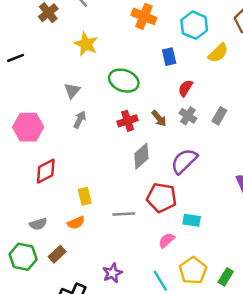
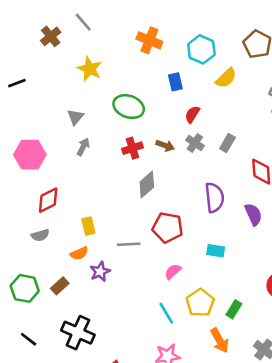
brown arrow: (159, 118) -> (165, 146), turned -30
purple semicircle: (184, 161) -> (214, 198), moved, turned 128
cyan rectangle: (192, 220) -> (216, 251), moved
gray semicircle: (38, 224) -> (40, 235), moved
purple star: (112, 273) -> (100, 272), moved

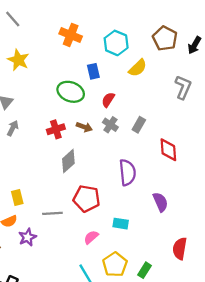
green ellipse: (129, 107) -> (71, 92), moved
purple semicircle: (253, 214) -> (160, 202), moved
cyan rectangle: (216, 251) -> (121, 224), moved

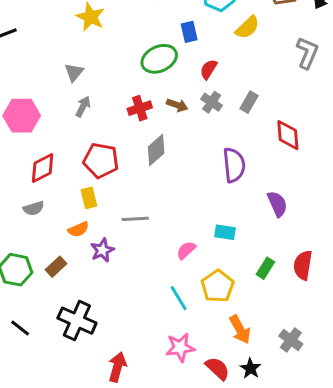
green ellipse: (71, 92) -> (159, 59), turned -45
red pentagon: (87, 199) -> (101, 160), moved
green rectangle: (144, 270) -> (265, 268), moved

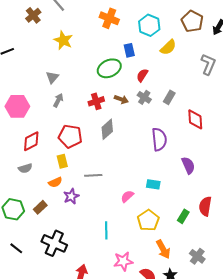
green rectangle: (265, 268) -> (183, 216), moved
cyan line: (179, 298) -> (106, 230), moved, turned 30

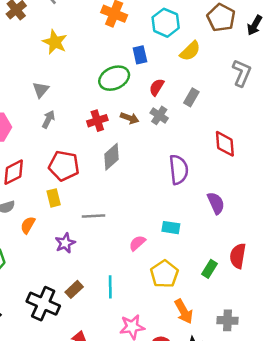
gray rectangle: (169, 97) -> (191, 97), moved
orange semicircle: (55, 182) -> (28, 225), moved, turned 144
brown rectangle: (40, 207) -> (74, 289), moved
gray cross: (197, 256) -> (228, 320), turned -35

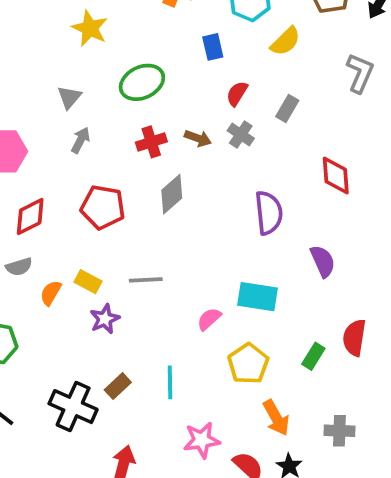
green ellipse: (114, 78) -> (142, 82), moved
yellow rectangle: (54, 198) -> (88, 282), moved, turned -48
cyan rectangle: (171, 228) -> (258, 297), size x1.5

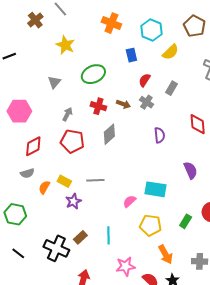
gray arrow: (81, 140) -> (67, 114), moved
red cross: (151, 142) -> (98, 106), turned 35
purple semicircle: (269, 213) -> (160, 135), moved, size x0.7
yellow pentagon: (248, 364) -> (150, 225), turned -30

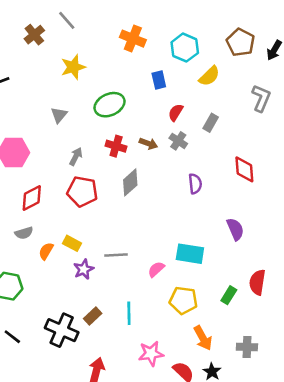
yellow star: (65, 45) -> (73, 67), turned 30
gray line: (95, 180) -> (116, 255), moved

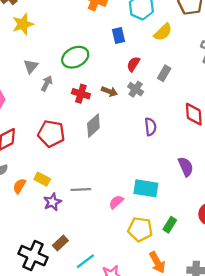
yellow star: (73, 67) -> (23, 24), moved
gray arrow: (76, 156) -> (47, 83), moved
green rectangle: (229, 295) -> (170, 225), moved
cyan line: (129, 313) -> (85, 261), moved, turned 54

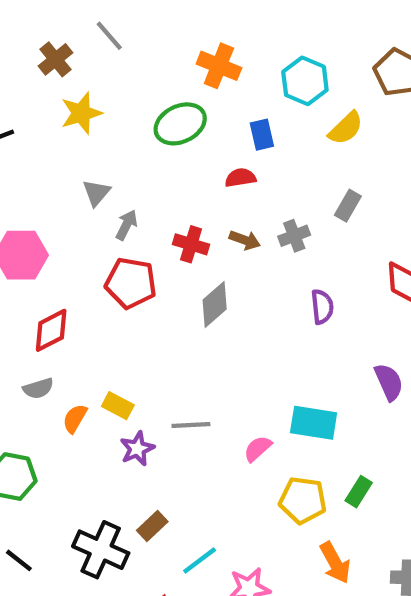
green ellipse: (75, 57) -> (180, 124), moved
red semicircle: (133, 64) -> (240, 178), moved, turned 49
gray cross: (136, 89) -> (294, 236), turned 35
red pentagon: (51, 134) -> (131, 283), moved

